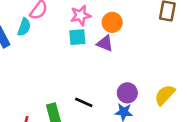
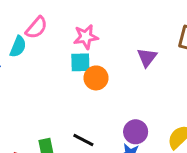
orange circle: (112, 22) -> (96, 78), moved
purple triangle: (105, 43) -> (147, 57), moved, turned 42

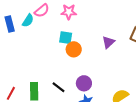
pink star: (86, 37) -> (69, 12), moved
purple circle: (136, 132) -> (84, 83), moved

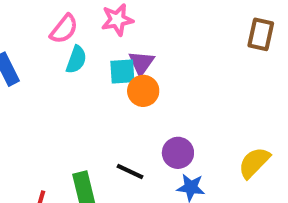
cyan semicircle: (28, 21) -> (76, 60), moved
purple triangle: (108, 42) -> (141, 63), moved

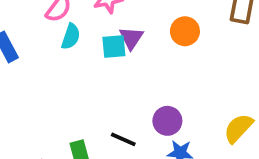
orange circle: (143, 91) -> (185, 31), moved

